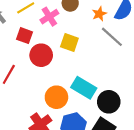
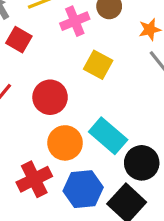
red square: (25, 36) -> (19, 40), moved
red circle: (41, 55) -> (50, 97), moved

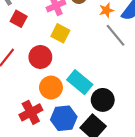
yellow square: (98, 65) -> (60, 33), moved

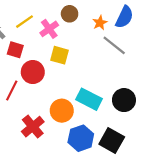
red circle: (40, 57) -> (33, 72), moved
black circle: (103, 100) -> (124, 100), moved
red cross: (31, 112) -> (33, 127), moved

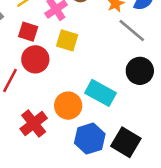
red square: (15, 50) -> (28, 32), moved
black circle: (124, 100) -> (140, 71), moved

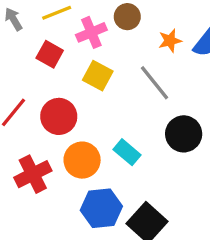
gray line: (132, 31) -> (155, 83), moved
red circle: (35, 59) -> (59, 116), moved
cyan rectangle: (100, 93) -> (127, 152), size x0.7

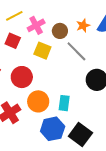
brown circle: (127, 17) -> (60, 31), moved
cyan rectangle: (127, 152) -> (64, 103), moved, turned 63

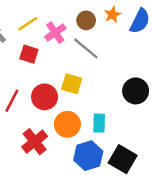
orange star: (83, 26) -> (113, 15), moved
brown circle: (60, 31) -> (86, 20), moved
yellow square: (42, 51) -> (72, 84), moved
gray line: (76, 51) -> (86, 48), moved

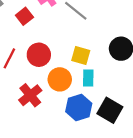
red square: (29, 54) -> (24, 16), turned 35
yellow square: (72, 84) -> (81, 55), moved

